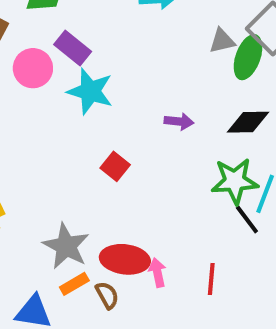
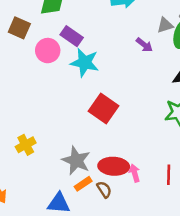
purple arrow: (179, 122) -> (144, 45), moved, turned 36
red square: (115, 166) -> (103, 108), size x1.6

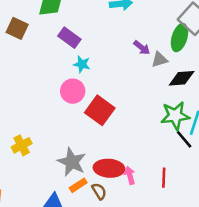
gray triangle: (165, 25) -> (159, 60), moved
pink circle: (48, 51) -> (73, 91), moved
cyan star: (85, 63) -> (82, 64), size x0.6

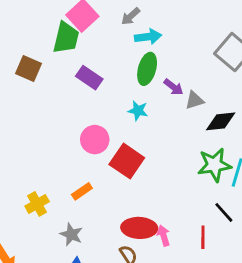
green ellipse: (179, 38) -> (147, 69), moved
cyan star: (82, 64) -> (138, 111), moved
black line: (184, 139) -> (224, 212), moved
gray star: (72, 162) -> (71, 234), moved, size x0.7
orange rectangle: (78, 185) -> (82, 191), moved

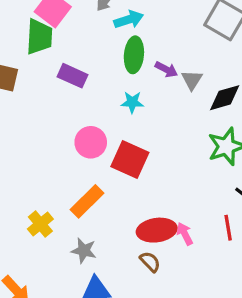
gray triangle: (194, 100) -> (192, 80), turned -30
orange rectangle: (82, 191) -> (87, 201), size x1.5

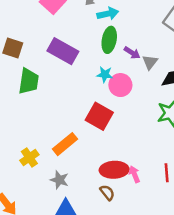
green trapezoid: (39, 37) -> (29, 81), moved
purple rectangle: (73, 76) -> (63, 51), size x1.4
pink circle: (91, 142) -> (120, 85), moved

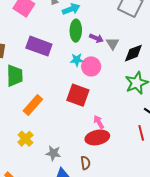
orange rectangle: (65, 144) -> (33, 105), moved
pink arrow: (134, 174) -> (99, 122), moved
brown semicircle: (107, 192) -> (85, 163), moved, turned 40

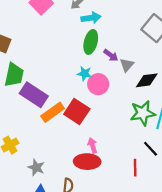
purple rectangle: (39, 46) -> (34, 95), moved
orange rectangle: (33, 105) -> (53, 112), moved

